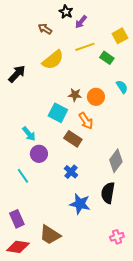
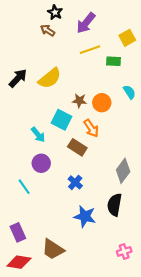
black star: (66, 12) -> (55, 12), moved
purple arrow: (81, 22) -> (86, 23), size x1.5
green rectangle: (107, 58) -> (113, 61), turned -32
yellow semicircle: (53, 60) -> (50, 78), moved
cyan arrow: (29, 134) -> (38, 135), moved

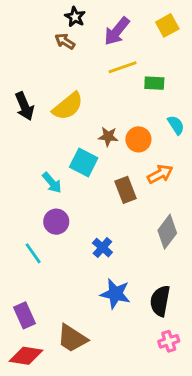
yellow square: (127, 38) -> (167, 25), moved
black arrow: (18, 78) -> (25, 106), turned 114
orange arrow: (91, 128) -> (160, 174), moved, turned -84
brown rectangle: (77, 147) -> (125, 190), moved, turned 36
black semicircle: (115, 205) -> (160, 301), moved

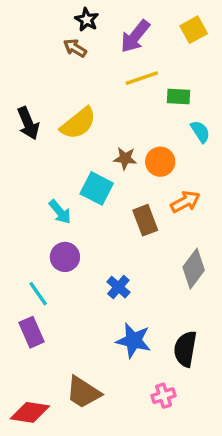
cyan semicircle: (176, 125) -> (200, 132), moved
purple rectangle: (25, 315) -> (32, 332), moved
pink cross: (169, 341) -> (164, 396), moved

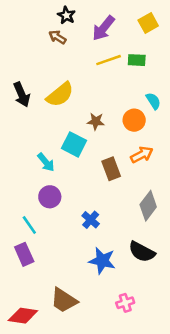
green rectangle: (179, 97) -> (137, 60), moved
orange circle: (160, 162) -> (134, 120), moved
black semicircle: (185, 349) -> (142, 252), moved, turned -72

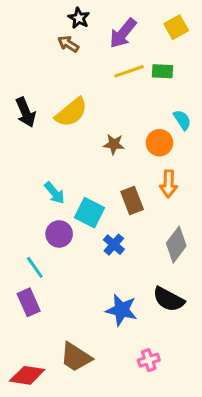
cyan square: (74, 144) -> (90, 213), moved
orange arrow: (142, 155) -> (169, 184), turned 120
blue cross: (91, 220) -> (114, 245), moved

